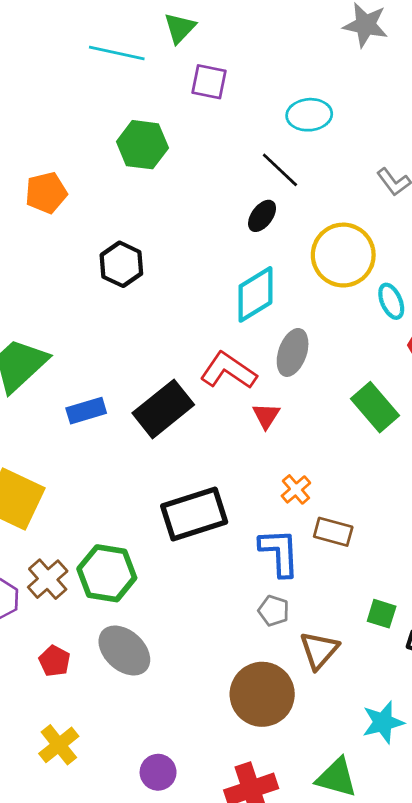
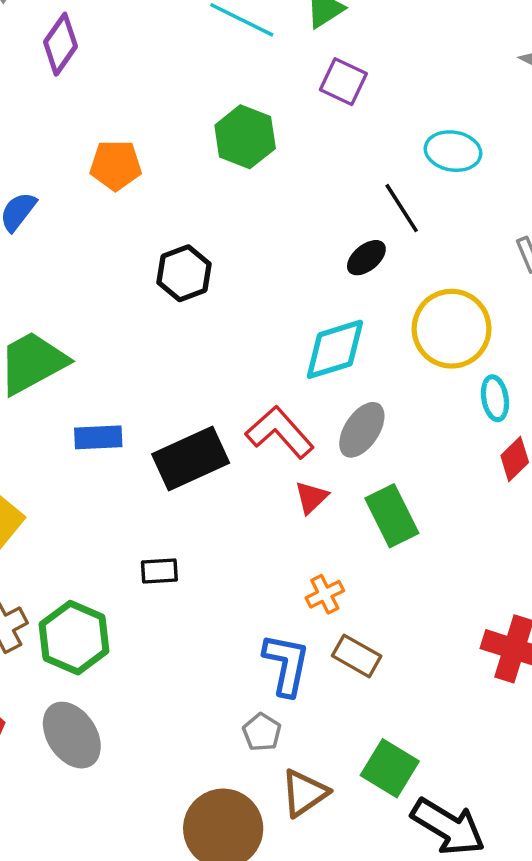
green rectangle: (375, 407) -> (392, 516), moved
black rectangle: (194, 514) -> (159, 571), moved, size x0.5
green square: (382, 614) -> (390, 768), size x1.5

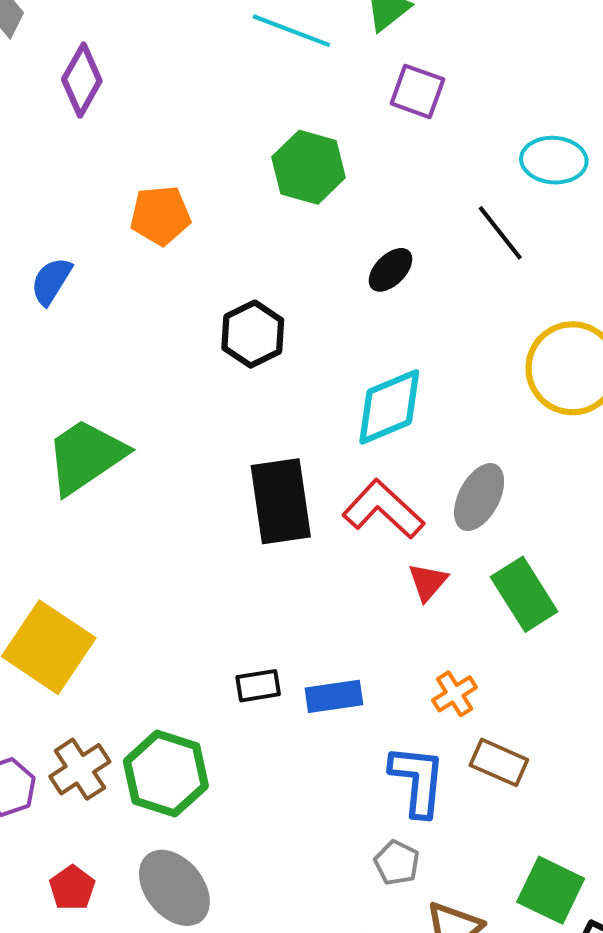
black ellipse: (366, 258) -> (390, 270), moved
cyan diamond: (335, 349) -> (389, 407), moved
blue rectangle: (98, 437) -> (334, 696), moved
black rectangle: (191, 458) -> (281, 501), moved, turned -68

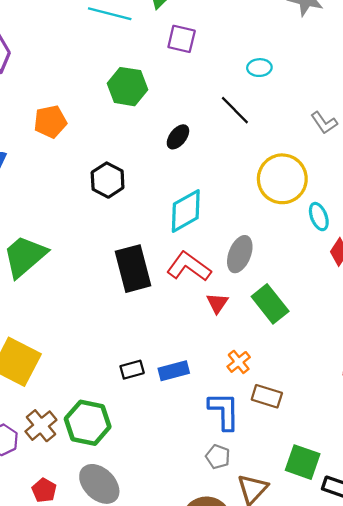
cyan ellipse: (554, 160) -> (259, 68), size x0.7

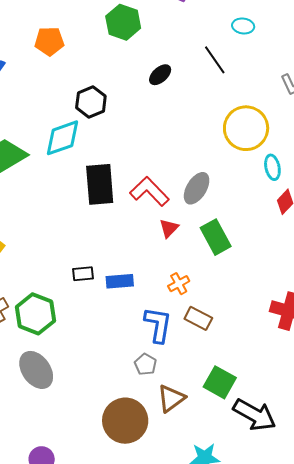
cyan diamond: (186, 211) -> (62, 138), moved

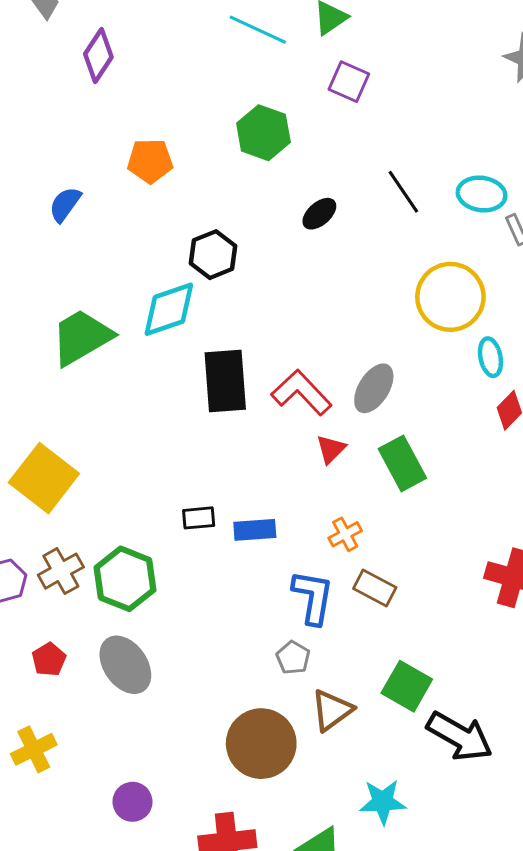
cyan ellipse: (243, 26) -> (482, 194), moved, size x1.4

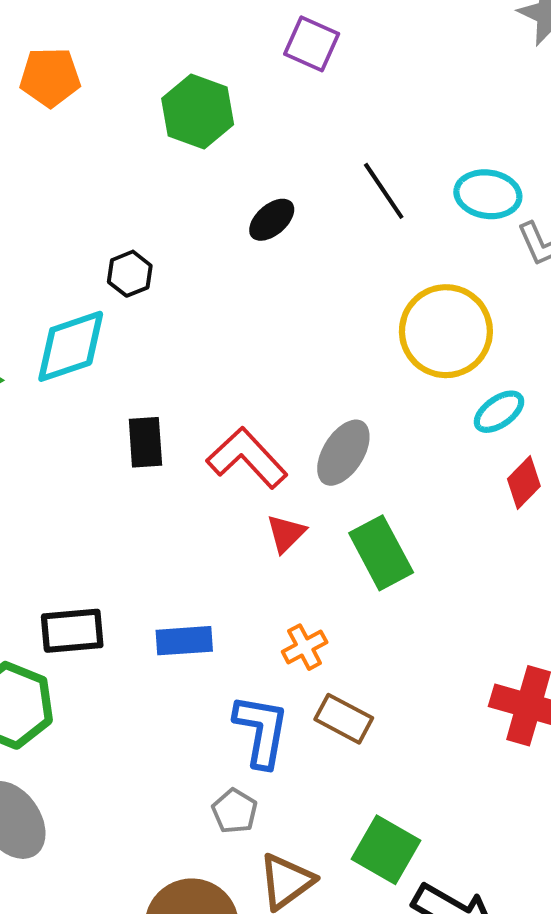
orange pentagon: (150, 161) -> (50, 77), moved
black hexagon: (213, 255) -> (130, 274), size x0.7
cyan ellipse: (490, 357) -> (499, 412), turned 66
black rectangle: (225, 381) -> (145, 442), size x0.6
black rectangle: (199, 518) -> (72, 631), moved, size x1.4

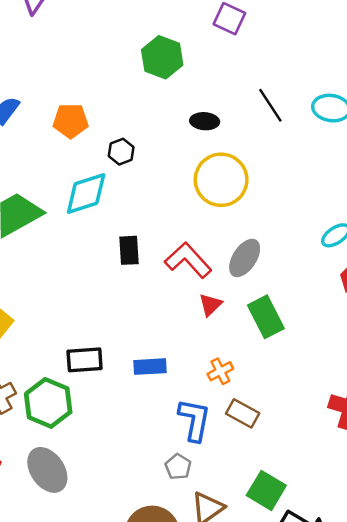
orange pentagon: (50, 77) -> (71, 121), moved
black ellipse: (272, 220) -> (205, 121), turned 44
yellow circle: (446, 331) -> (221, 180), moved

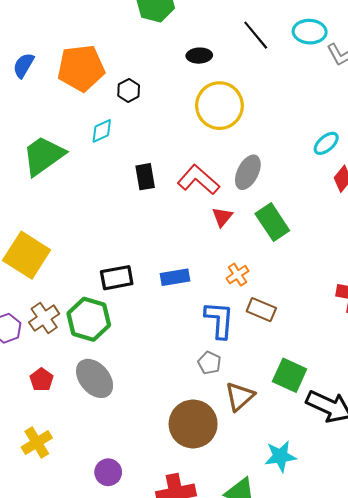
orange pentagon: (71, 121) -> (81, 68), size x1.5
cyan diamond: (86, 194) -> (102, 131), size x0.6

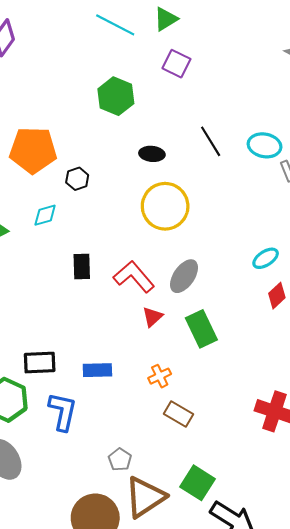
blue L-shape: (219, 320) -> (63, 412), moved
brown triangle: (240, 396) -> (145, 497), size x1.4

